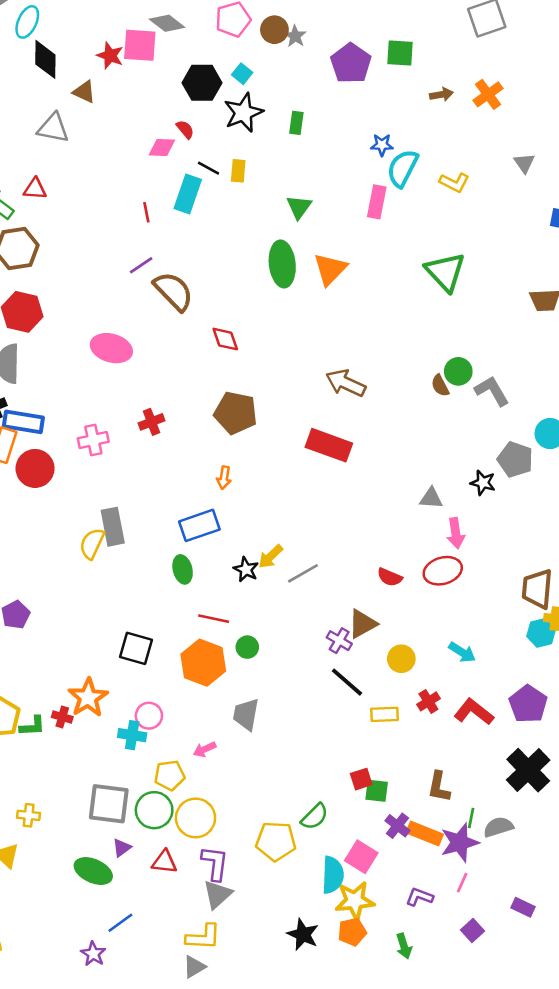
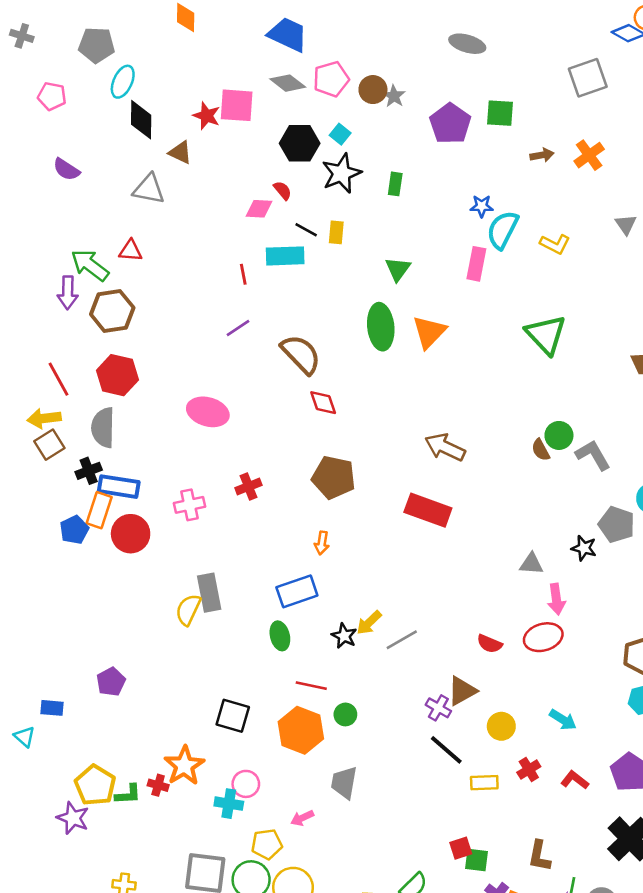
gray diamond: (167, 23) -> (288, 83), moved
cyan rectangle: (188, 194) -> (285, 256), turned 69
brown semicircle: (174, 291) -> (301, 354), moved
red L-shape: (474, 712) -> (575, 780), size x0.7

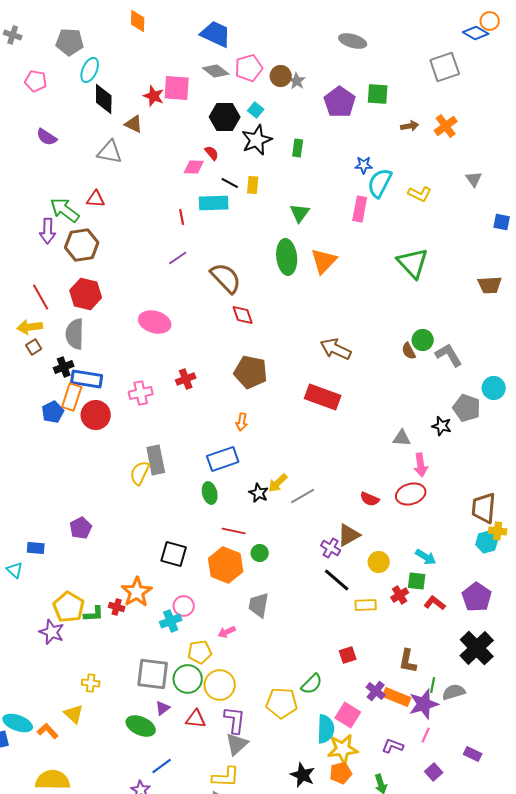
brown square: (49, 445) -> (34, 347), size x0.7
cyan cross: (229, 804) -> (171, 621), turned -30
green square: (476, 860) -> (417, 581), moved

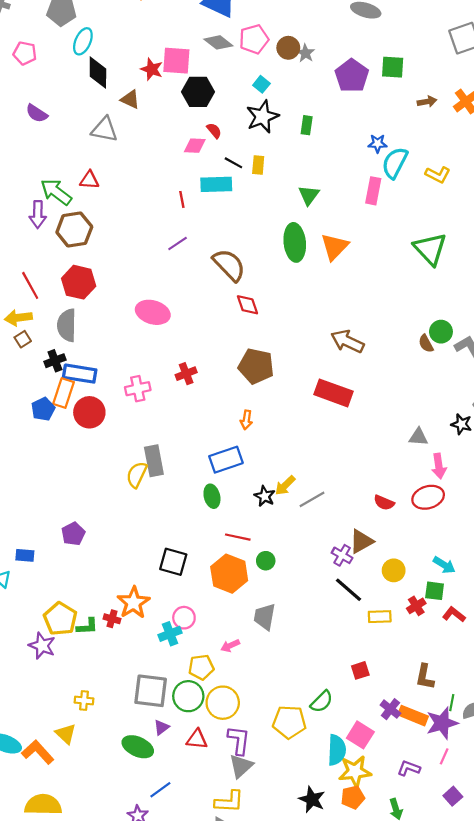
black hexagon: (225, 117) -> (198, 92), moved
orange L-shape: (48, 731) -> (38, 752), size x1.4

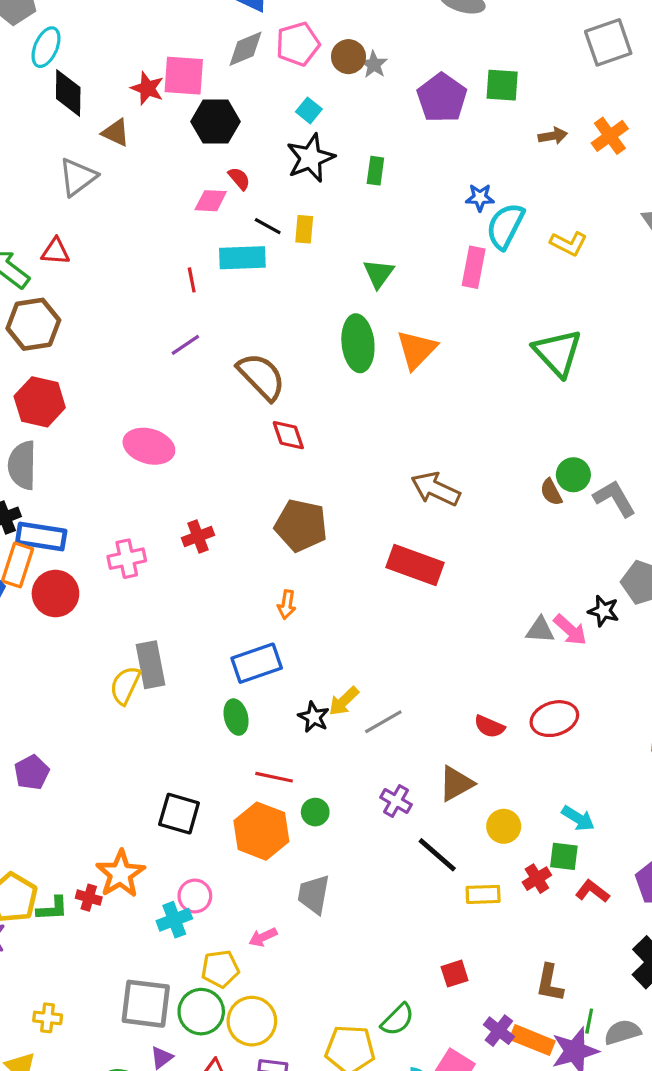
gray diamond: (218, 42) -> (246, 49), turned -60
gray triangle: (104, 130) -> (78, 177), turned -48
pink arrow: (439, 466) -> (570, 630), moved, turned -40
purple cross: (342, 555) -> (396, 801), moved

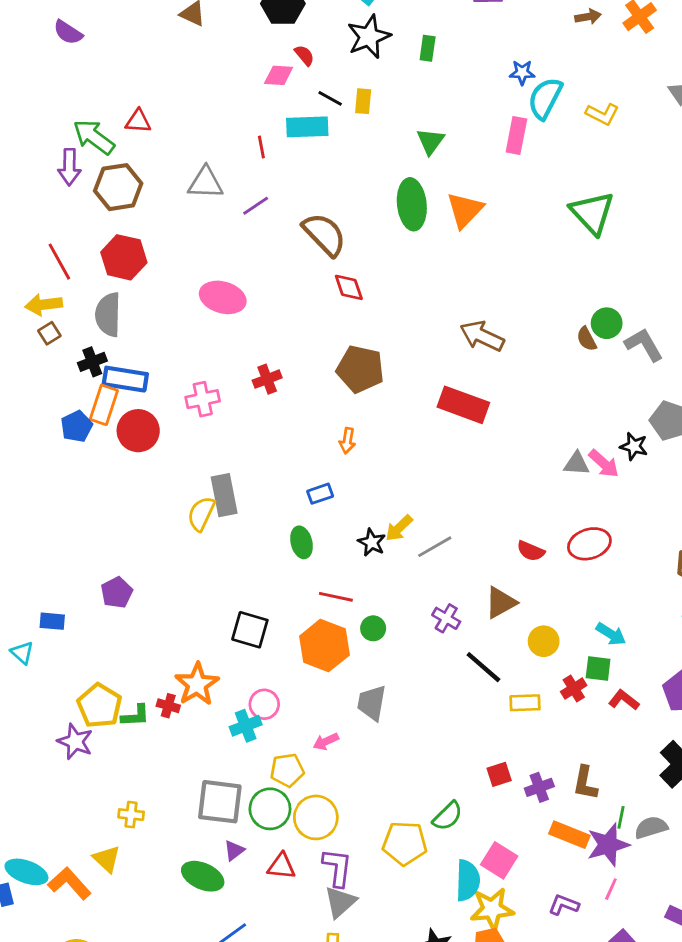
gray triangle: (78, 177) -> (206, 183), moved, turned 39
blue rectangle: (257, 663) -> (320, 494), size x0.6
purple cross: (499, 1031) -> (539, 787), moved, turned 32

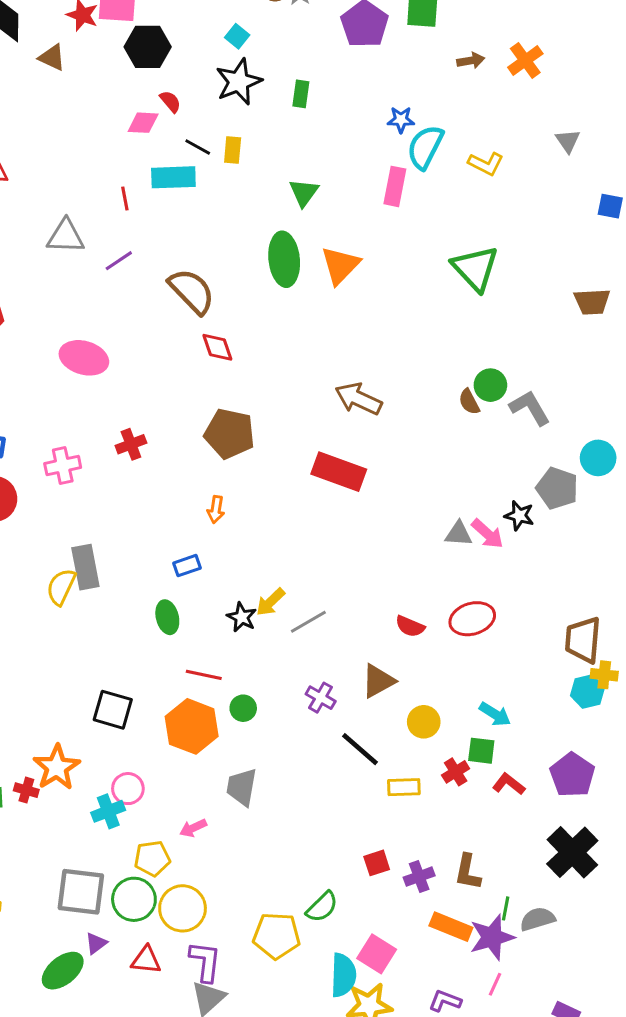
green ellipse: (203, 876) -> (63, 971), turned -63

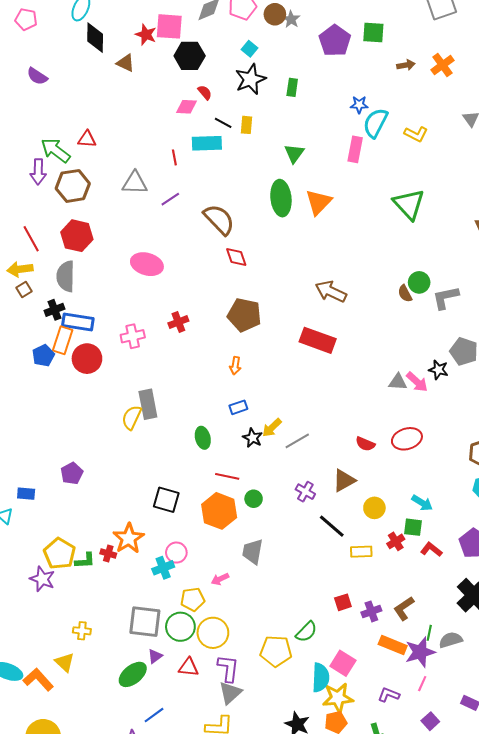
gray L-shape: (530, 408) -> (446, 298), turned -72
blue rectangle: (187, 566) -> (238, 407), moved
brown L-shape: (468, 872) -> (404, 608), turned 45

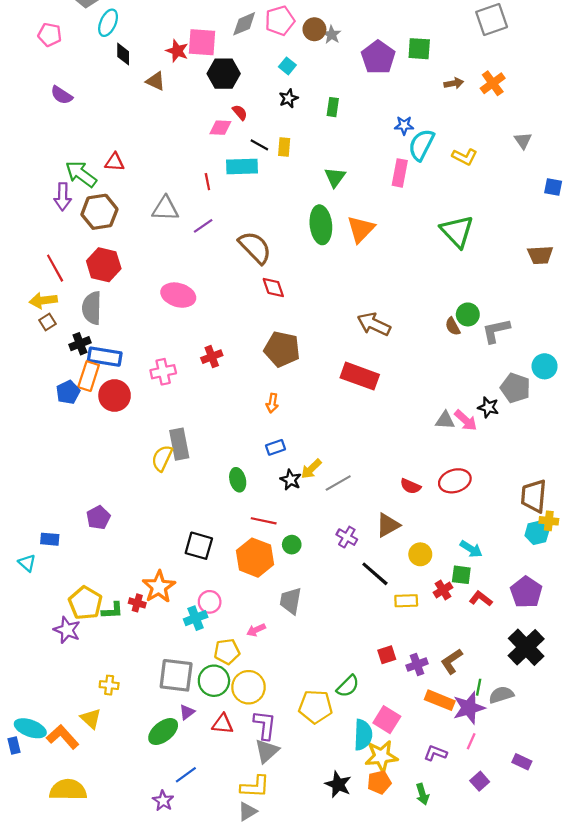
black diamond: (95, 38) -> (123, 54), size x0.7
black star: (251, 79) -> (288, 98), size x0.6

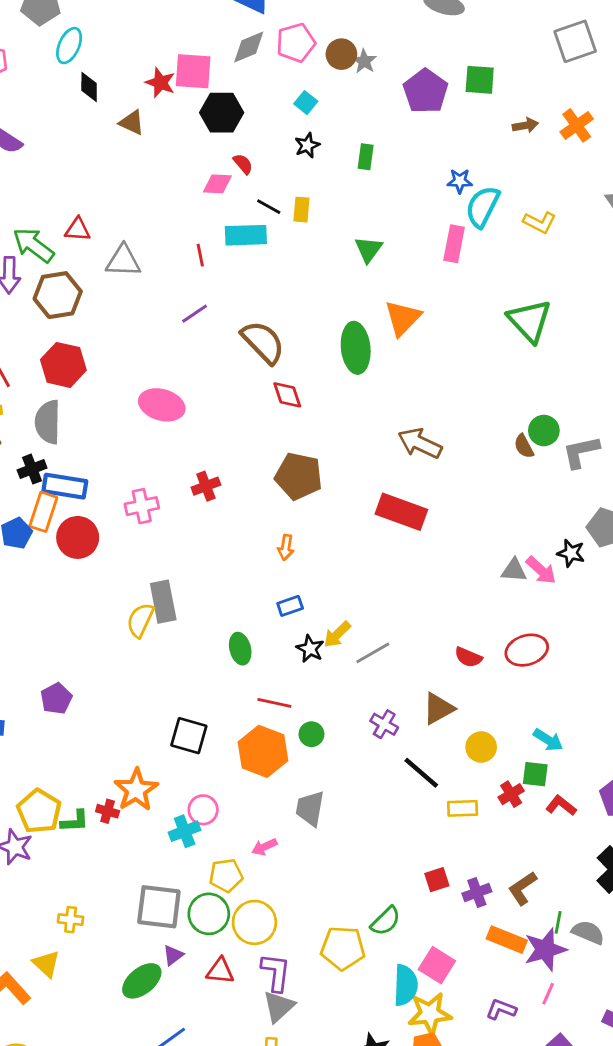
gray triangle: (165, 209) -> (123, 261), moved
green ellipse: (321, 225) -> (356, 348), moved
gray semicircle: (501, 695) -> (588, 932), turned 40

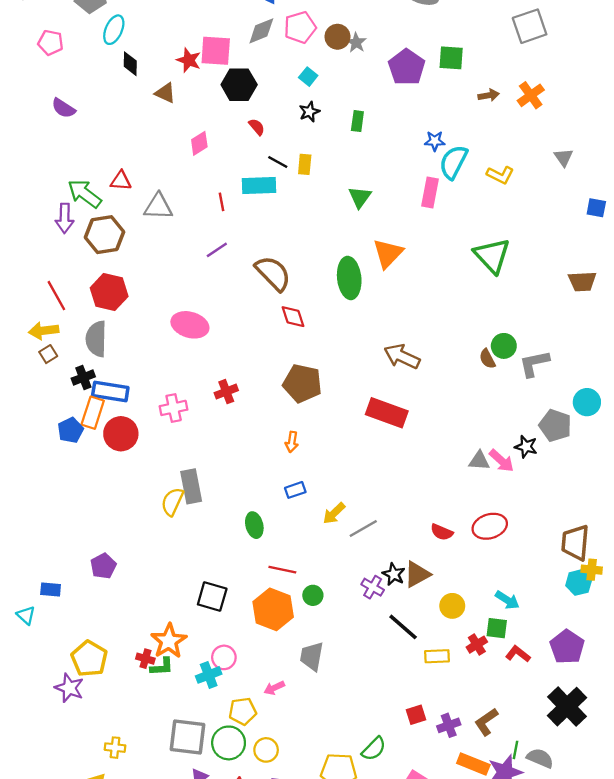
pink diamond: (217, 184) -> (199, 143), moved, turned -35
black star: (310, 649) -> (394, 574), moved
green L-shape: (75, 821) -> (162, 667), moved
yellow circle: (254, 922) -> (266, 750), size x0.7

